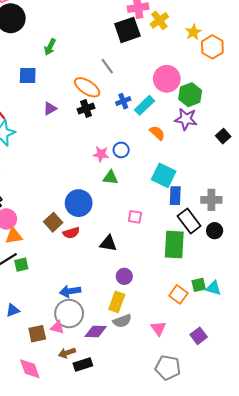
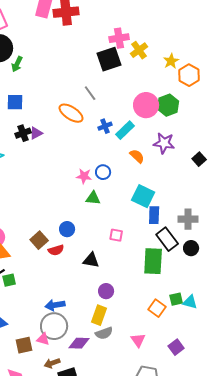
green arrow: (50, 47) -> (17, 64), moved
green hexagon: (190, 95) -> (168, 105), moved
black cross: (86, 109) -> (23, 133), moved
blue circle: (79, 203) -> (67, 229), moved, size x0.6

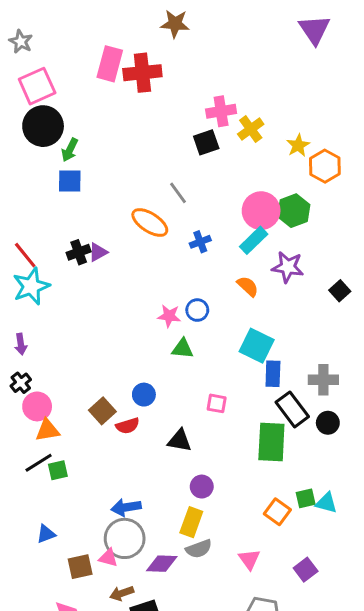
black square: (109, 59) -> (206, 142), size x0.7
blue square: (15, 102) -> (70, 181), moved
cyan rectangle: (125, 130) -> (254, 240), moved

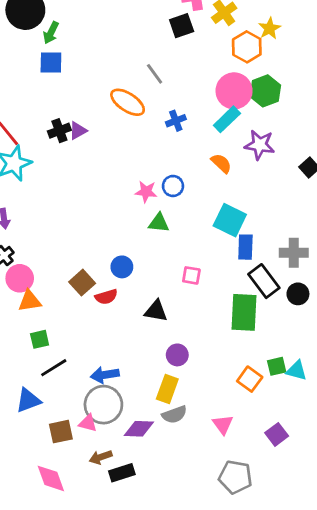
orange hexagon: (325, 166) -> (247, 47), moved
black line: (39, 463) -> (54, 368), moved
blue triangle: (46, 534) -> (28, 400), size x1.4

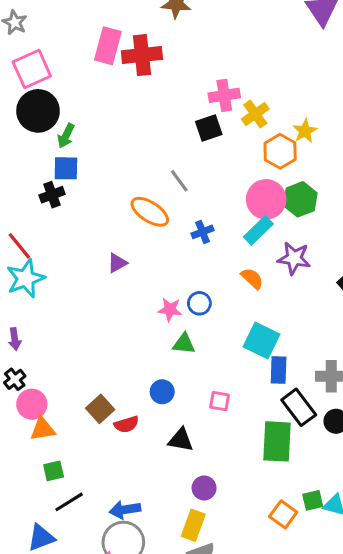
black cross: (59, 131) -> (52, 195), moved
purple triangle: (78, 131) -> (117, 263), moved
blue circle: (122, 267) -> (162, 392), moved

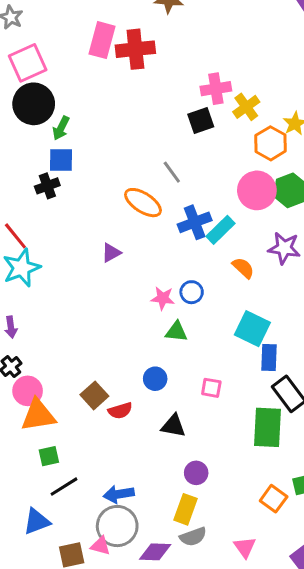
cyan rectangle: (258, 230) -> (220, 230), moved
blue cross: (203, 232) -> (195, 222), size x1.5
orange triangle: (43, 429) -> (38, 415), size x1.4

